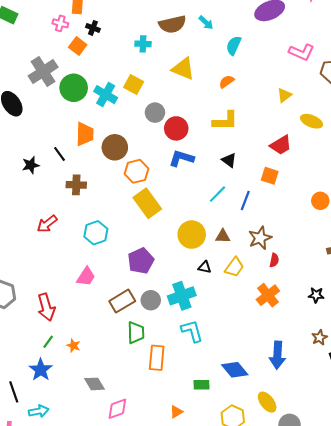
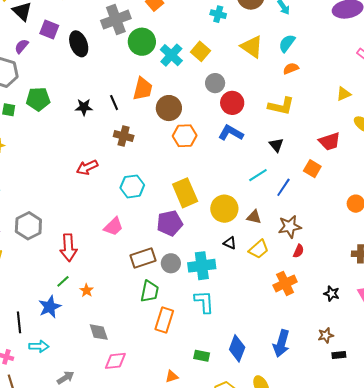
cyan semicircle: (234, 45) -> (287, 43), moved
yellow rectangle: (147, 203) -> (185, 193), moved
blue diamond: (235, 370) -> (237, 348), turned 48

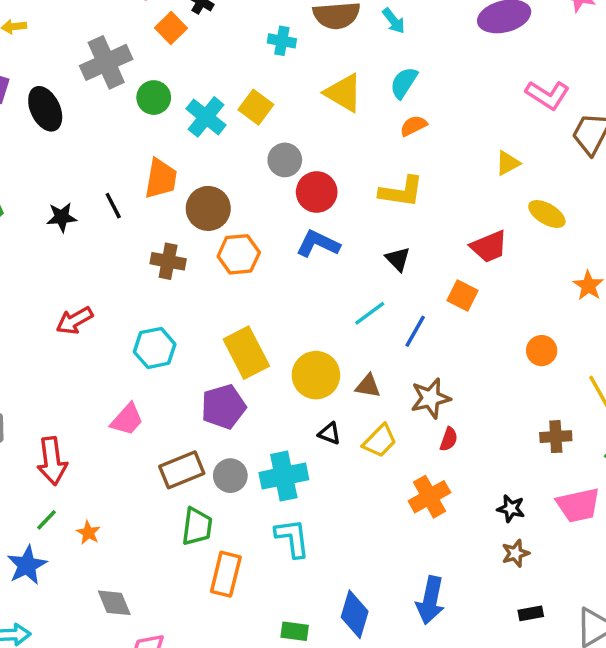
green circle: (142, 42) -> (154, 98), size x0.7
brown cross: (124, 136) -> (168, 261), moved
brown star: (326, 335) -> (515, 553), moved

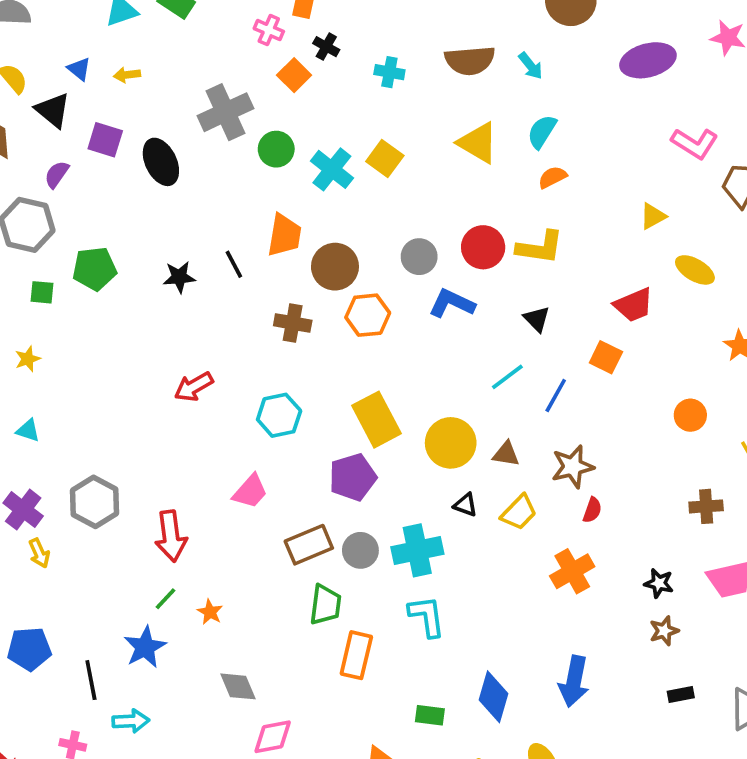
cyan cross: (282, 41) -> (389, 72), moved
gray circle: (285, 160) -> (419, 257), moved
red circle: (317, 192) -> (483, 247), moved

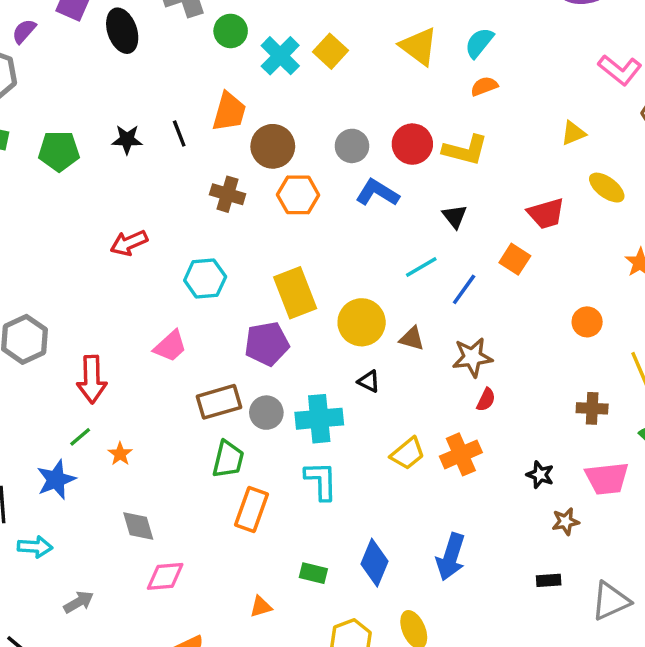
green pentagon: (95, 269) -> (59, 151), moved
yellow trapezoid: (519, 512) -> (408, 453), moved
brown star: (664, 631) -> (566, 522), moved

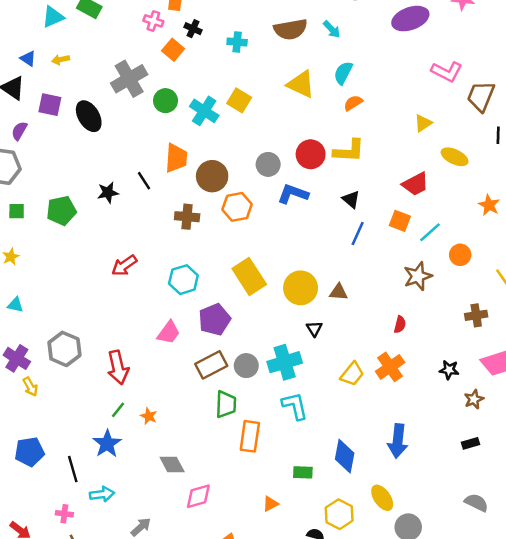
cyan line: (421, 267) -> (430, 232), moved
blue line: (464, 289) -> (358, 233), moved
purple pentagon: (267, 344) -> (214, 319), moved
brown star: (472, 357) -> (418, 276), moved
black triangle: (369, 381) -> (314, 329), turned 42

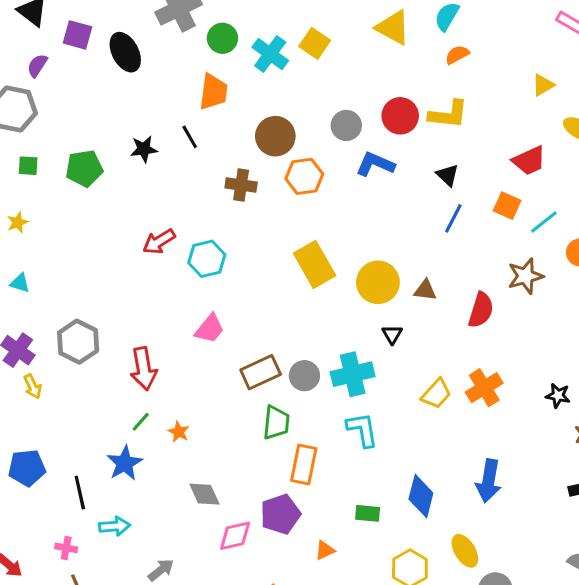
orange trapezoid: (176, 158) -> (213, 92), moved
cyan hexagon: (183, 280) -> (207, 259), moved
purple pentagon: (214, 319) -> (280, 514), moved
red semicircle: (400, 325) -> (481, 310), moved, size x1.6

